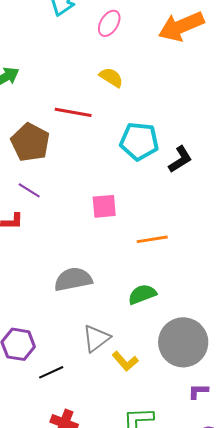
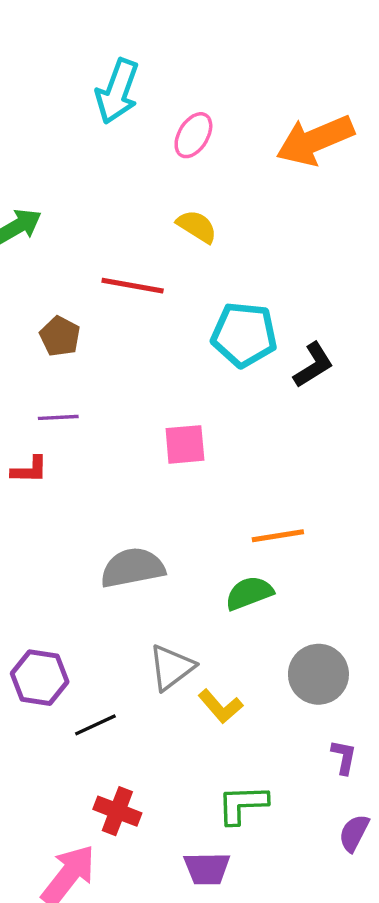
brown pentagon: (30, 142) -> (60, 336), size x0.6
purple line: (29, 190) -> (58, 417), turned -35
orange line: (152, 239) -> (278, 536), moved
gray circle: (183, 342) -> (318, 674), size x0.7
purple L-shape: (198, 391) -> (344, 757), turned 100

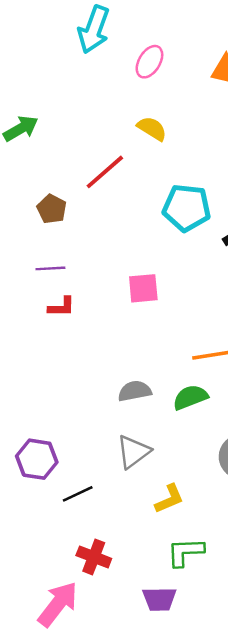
red line: (133, 286) -> (105, 172), turned -51
red L-shape: (29, 470) -> (62, 307), moved
gray semicircle: (133, 568) -> (135, 391), moved, size x0.7
yellow L-shape: (220, 706) -> (169, 499), moved, turned -72

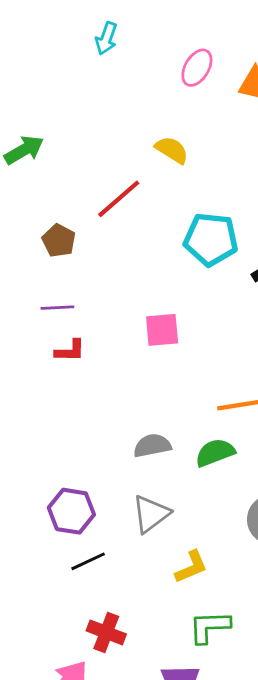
cyan arrow: (94, 29) -> (106, 38), size x0.6
pink ellipse: (149, 62) -> (197, 68), moved
purple hexagon: (37, 459) -> (71, 511), moved

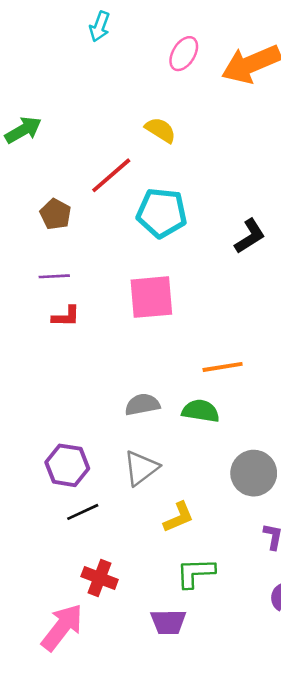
cyan pentagon: (211, 239) -> (162, 213), moved
pink square: (162, 330) -> (151, 297), size x1.4
green semicircle: (215, 453) -> (201, 411), turned 30

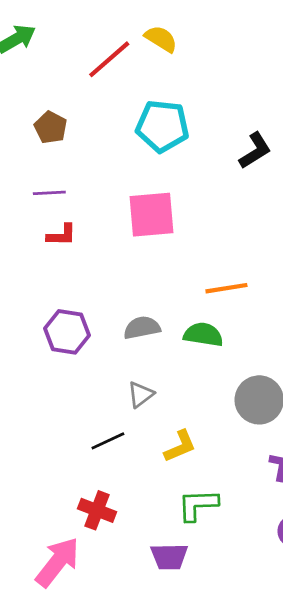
red line: (111, 175) -> (109, 59), moved
purple hexagon: (67, 465) -> (67, 332), moved
gray triangle: (141, 468) -> (141, 394), size x0.7
black line: (83, 512) -> (108, 441), moved

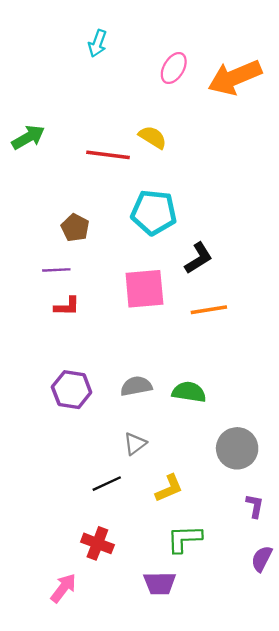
red line: (109, 59) -> (108, 155), turned 48
brown pentagon: (51, 127) -> (75, 228), moved
black L-shape: (255, 151) -> (198, 258), moved
orange line: (226, 288) -> (209, 310), moved
pink arrow: (57, 562) -> (63, 588), size x0.7

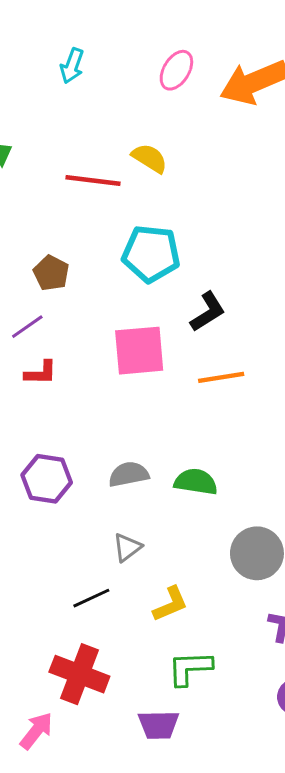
cyan arrow: (97, 43) -> (72, 66), moved
purple line: (56, 270) -> (27, 327), turned -32
red cross: (97, 543) -> (79, 674), size x1.4

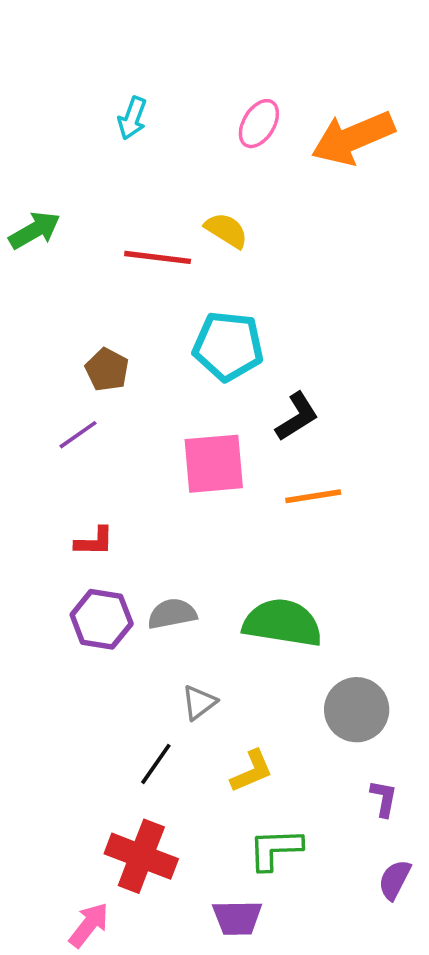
red L-shape: (41, 373) -> (94, 541), moved
gray semicircle: (129, 474) -> (172, 614), moved
green semicircle: (196, 482) -> (282, 623), size x1.5
black line: (91, 598) -> (156, 764), turned -30

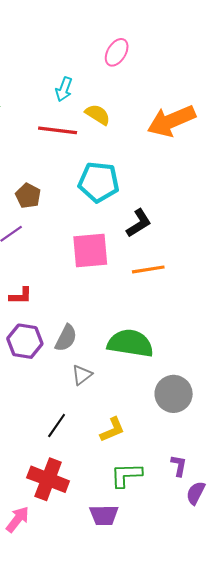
cyan arrow: (132, 118) -> (64, 89), moved
orange arrow: (353, 138) -> (171, 121), moved
gray semicircle: (172, 614) -> (66, 338), turned 128
gray triangle: (199, 702) -> (82, 375), moved
purple L-shape: (384, 798) -> (179, 466), moved

